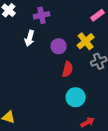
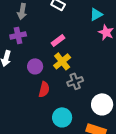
pink rectangle: (98, 15) -> (58, 40), moved
cyan circle: (76, 97) -> (62, 117), moved

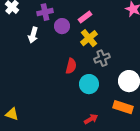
purple circle: (35, 66) -> (62, 26), moved
cyan circle: (62, 117) -> (89, 84), moved

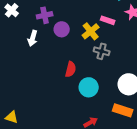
pink rectangle: (85, 17) -> (108, 20), moved, turned 56
yellow cross: (89, 38) -> (91, 31), moved
gray cross: (102, 58) -> (102, 51), moved, turned 35

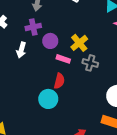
pink rectangle: (108, 20) -> (63, 59), moved
cyan circle: (89, 87) -> (48, 99), moved

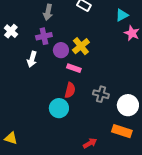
yellow cross: (79, 43) -> (81, 46), moved
gray cross: (90, 63) -> (101, 94), moved

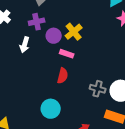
gray cross: (101, 94) -> (98, 89), moved
cyan circle: (59, 108) -> (51, 109), moved

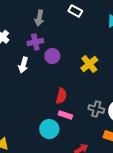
yellow cross: (74, 32) -> (89, 64), moved
pink rectangle: (67, 54) -> (65, 115), moved

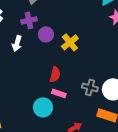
yellow cross: (89, 64) -> (70, 42), moved

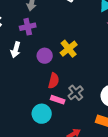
purple circle: (46, 34) -> (45, 56), moved
gray cross: (90, 87) -> (76, 93), moved, turned 35

